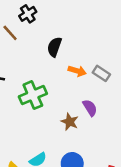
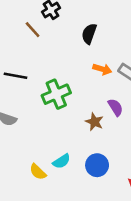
black semicircle: (54, 47) -> (89, 34), moved

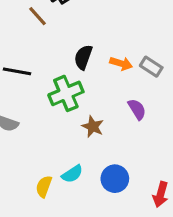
black semicircle: (89, 34) -> (83, 57), moved
brown star: (94, 122) -> (93, 127), moved
yellow semicircle: (38, 172) -> (44, 187), turned 66

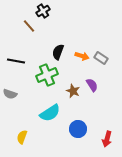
brown star: (93, 127) -> (73, 91), moved
cyan semicircle: (72, 174) -> (50, 113), moved, size x1.5
yellow semicircle: (44, 187) -> (22, 137), moved

